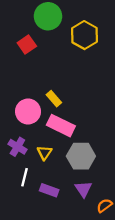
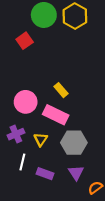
yellow hexagon: (84, 35) -> (75, 16), moved
yellow rectangle: (54, 99) -> (61, 90), moved
purple cross: (17, 147) -> (16, 134), turned 35

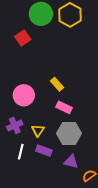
pink rectangle: (56, 115) -> (64, 107), moved, size x0.7
purple triangle: (76, 173) -> (71, 162), turned -42
purple rectangle: (45, 174) -> (44, 151), moved

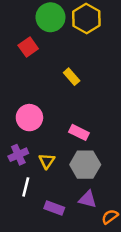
yellow rectangle: (57, 84) -> (72, 77), moved
purple rectangle: (44, 151) -> (54, 208), moved

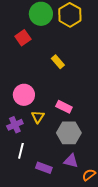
yellow triangle: (47, 161) -> (38, 117), moved

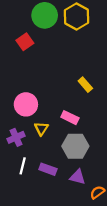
yellow rectangle: (58, 62) -> (85, 85), moved
purple rectangle: (44, 168) -> (48, 169), moved

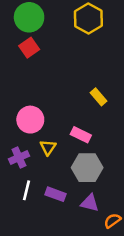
green circle: (45, 15) -> (29, 17), moved

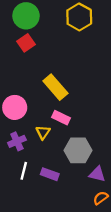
yellow rectangle: (99, 97) -> (55, 87), moved, size x1.6
pink circle: (30, 120) -> (15, 107), moved
pink rectangle: (81, 135) -> (61, 118), moved
purple triangle: (90, 203) -> (97, 174), moved

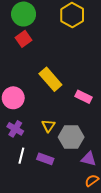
pink rectangle: (61, 118) -> (84, 97), moved
yellow triangle: (43, 132) -> (48, 126), moved
purple cross: (17, 141) -> (15, 129), turned -35

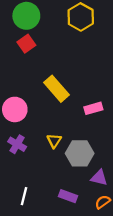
pink rectangle: (84, 97) -> (93, 108), turned -42
white line: (21, 156) -> (24, 196), moved
purple rectangle: (45, 159) -> (68, 196), moved

